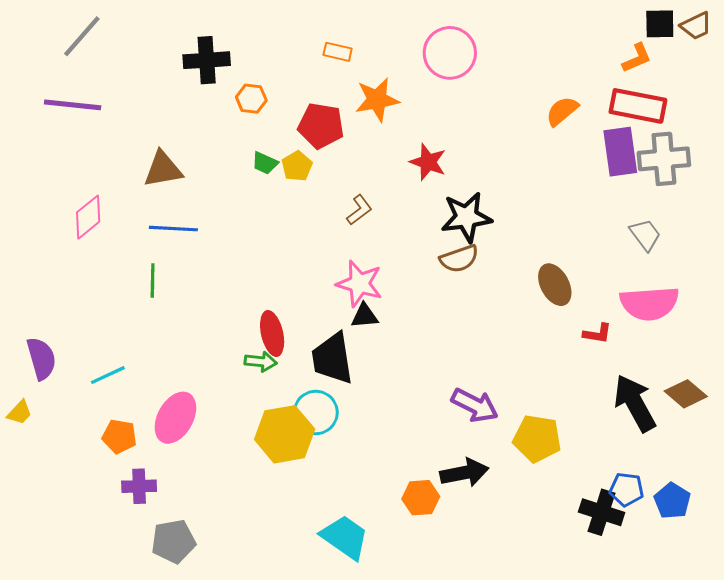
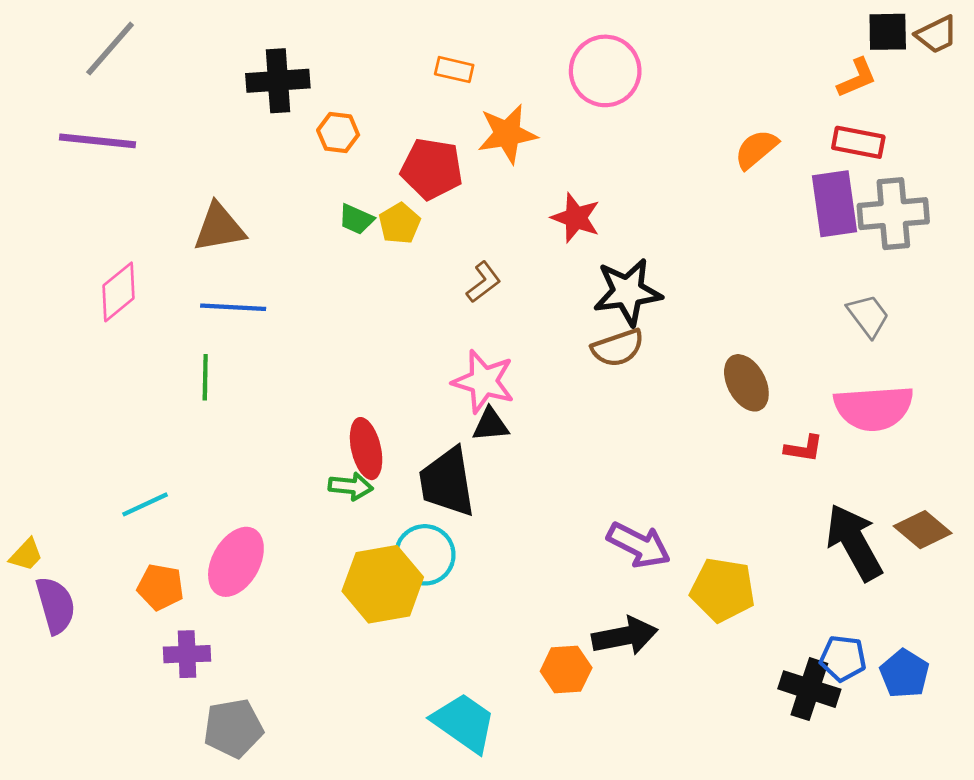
red rectangle: (638, 106) -> (858, 142), size x0.7
purple semicircle: (41, 358) -> (56, 605), moved

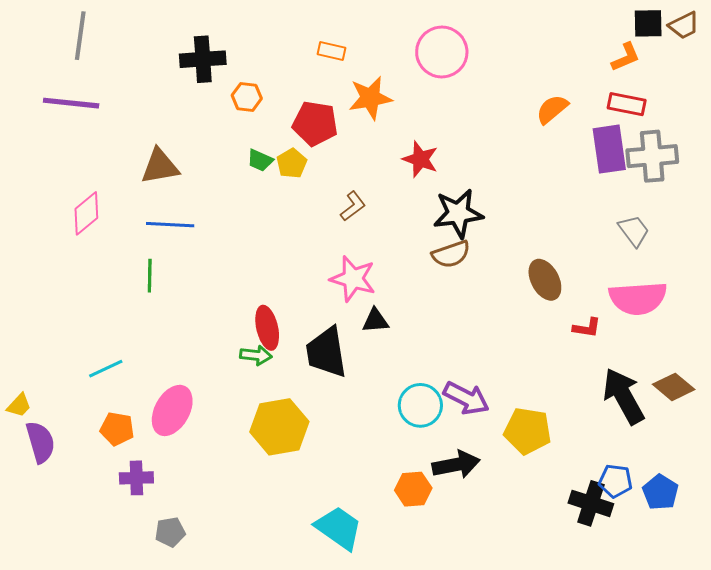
gray line: (110, 49) -> (80, 36), turned -33
black triangle: (490, 425) -> (375, 321), moved
cyan circle: (425, 555) -> (420, 405), moved
gray pentagon: (233, 728) -> (170, 532), size x0.7

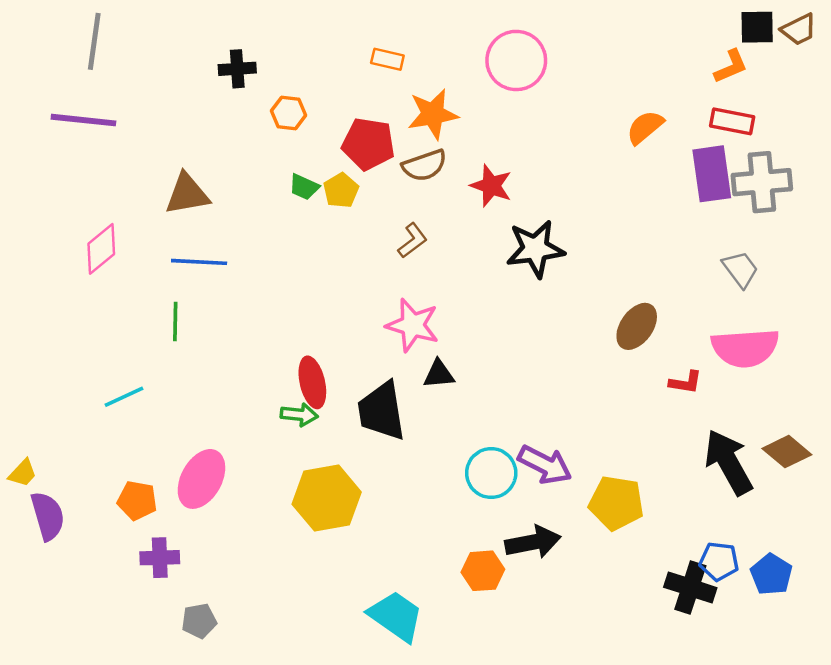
black cross: (203, 59) -> (237, 69), size x0.7
brown semicircle: (451, 254) -> (424, 165), moved
brown ellipse: (545, 280) -> (637, 326), turned 63
cyan line: (106, 369) -> (124, 397), moved

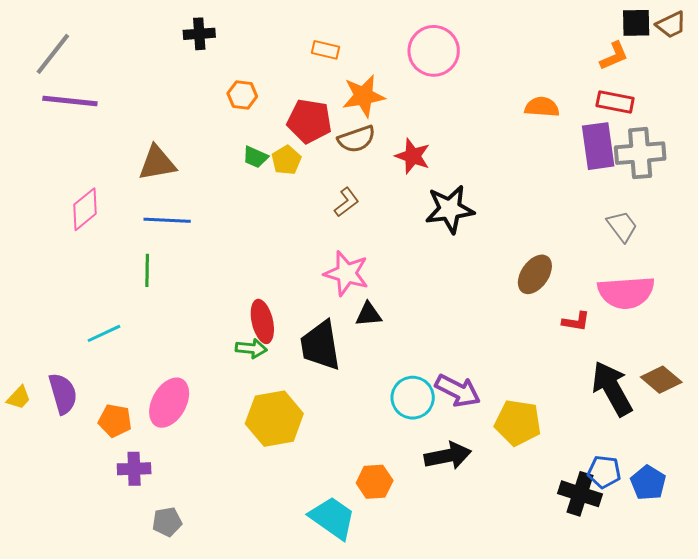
gray line: (94, 41) -> (53, 54), moved, turned 30
black cross: (237, 69) -> (199, 34), moved
orange semicircle: (645, 127) -> (542, 107), turned 44
purple semicircle: (48, 516) -> (63, 394), moved
orange hexagon: (483, 571) -> (375, 482), moved

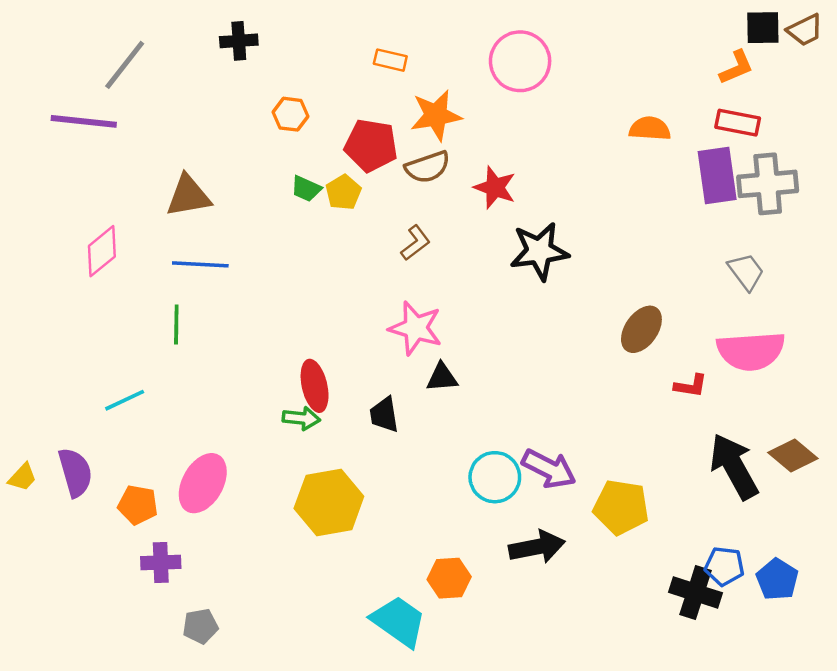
gray line: (53, 54) -> (125, 65), moved
black trapezoid: (320, 345) -> (384, 415), size x0.6

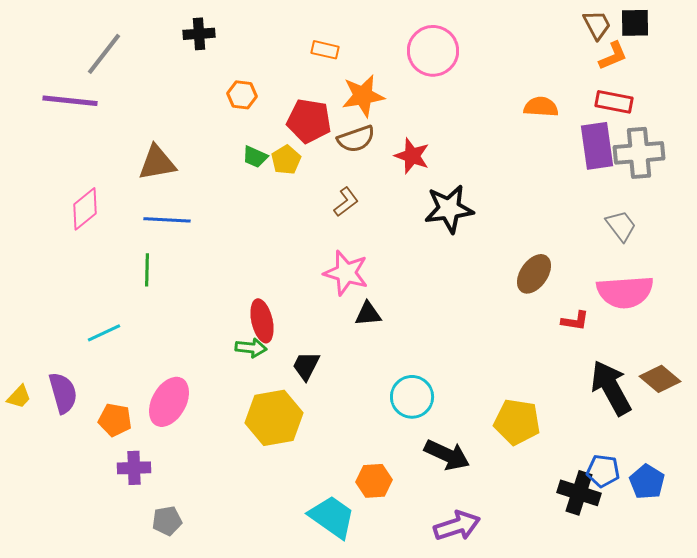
brown trapezoid: (805, 30) -> (597, 25), moved, turned -92
black trapezoid: (384, 415) -> (306, 366), moved, turned 36
purple arrow: (549, 469) -> (457, 526), moved, turned -45
black arrow: (537, 547) -> (447, 455), turned 36

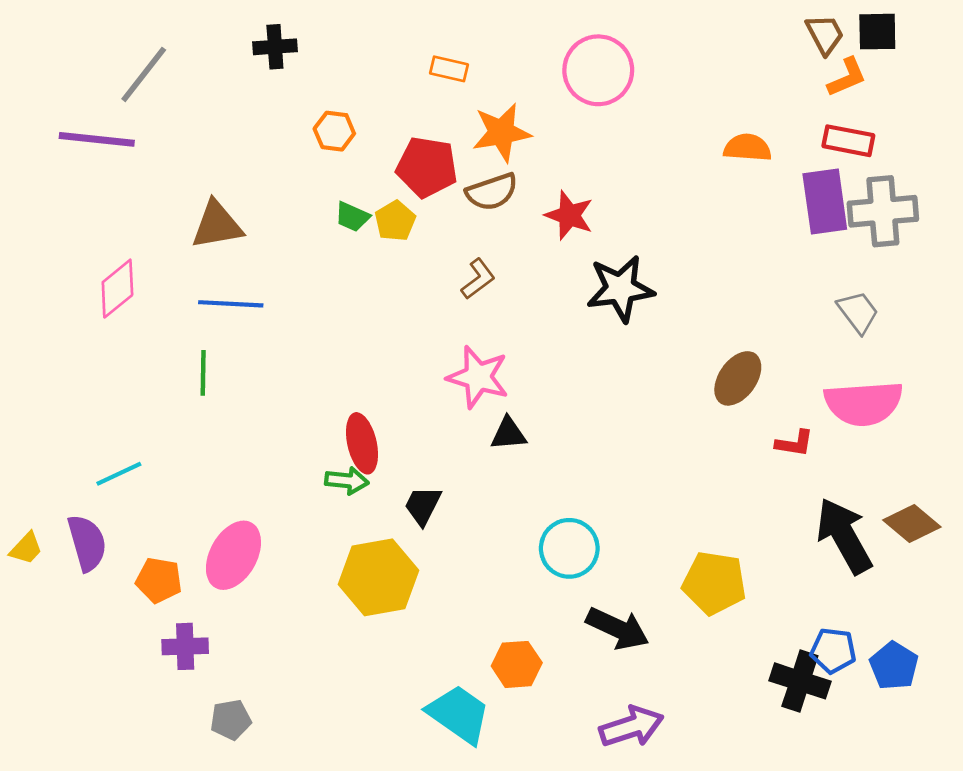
cyan line: (104, 333) -> (119, 474), moved

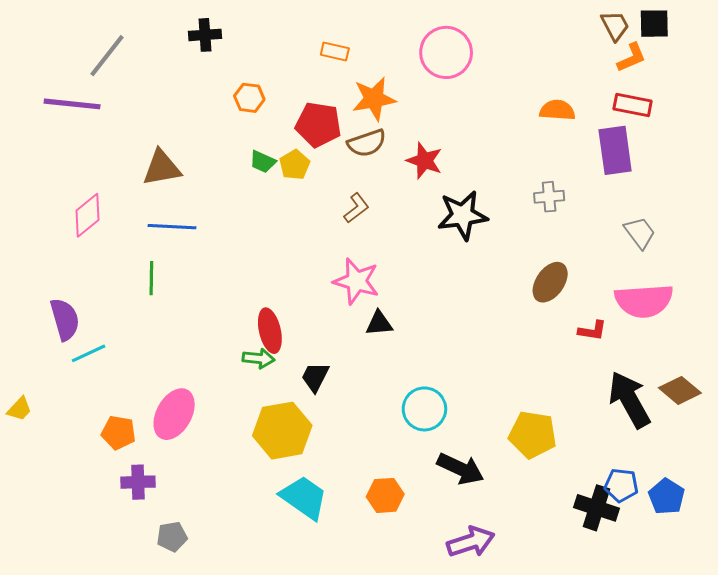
gray cross: (883, 211) -> (549, 197), moved, size x0.6
purple semicircle: (87, 543) -> (65, 319), moved
cyan trapezoid: (459, 714) -> (304, 498), moved

